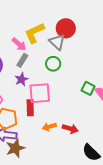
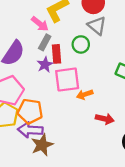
gray triangle: (57, 42) -> (97, 26), moved
red rectangle: (30, 108) -> (56, 54), moved
orange arrow: (49, 127) -> (85, 95), moved

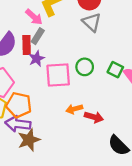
green circle: (81, 44) -> (85, 67), moved
red rectangle: (56, 54) -> (27, 45), moved
orange arrow: (85, 95) -> (74, 109), moved

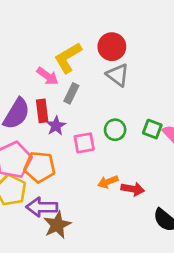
gray rectangle: (38, 36) -> (71, 93), moved
pink square: (58, 75) -> (84, 143), size x0.7
orange pentagon: (19, 105) -> (40, 167), moved

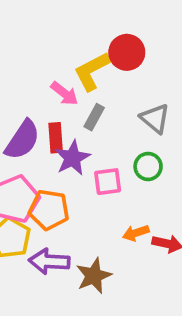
red circle: (112, 47) -> (127, 52), moved
gray triangle: (118, 75) -> (155, 118), moved
purple star: (56, 126) -> (72, 158), size x1.4
brown star: (57, 225) -> (94, 276), moved

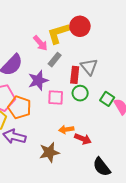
red rectangle: (56, 138) -> (75, 75), moved
brown star: (94, 276) -> (49, 152), moved

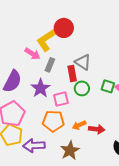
orange pentagon: (19, 107) -> (53, 121), moved

